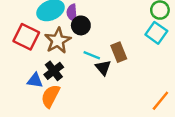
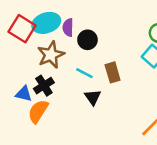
black circle: (81, 25) -> (87, 40), moved
red square: (26, 37) -> (22, 29), moved
black triangle: (103, 68) -> (93, 97), moved

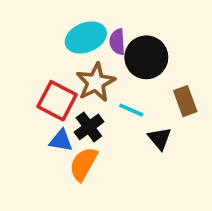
red square: (22, 29) -> (57, 101), moved
black circle: (87, 40) -> (146, 57), size x1.5
cyan line: (84, 73) -> (131, 110), moved

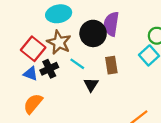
purple semicircle: (117, 42) -> (111, 24), moved, size x1.5
brown star: (96, 82) -> (59, 42), turned -30
orange semicircle: (83, 164) -> (33, 104), moved

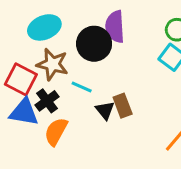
brown rectangle: (111, 65) -> (123, 106), moved
blue triangle: (31, 74) -> (24, 112), size x1.5
orange semicircle: (33, 104) -> (56, 132), moved

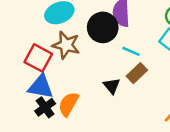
cyan line: (82, 87) -> (131, 51), moved
black cross: (47, 101) -> (45, 107), moved
brown rectangle: (123, 106) -> (137, 73), moved, turned 66

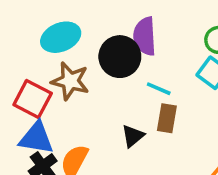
brown rectangle: (137, 73) -> (167, 118), turned -36
black triangle: (112, 86) -> (133, 136), turned 30

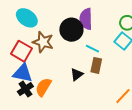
cyan ellipse: (61, 37) -> (27, 18), moved, turned 55

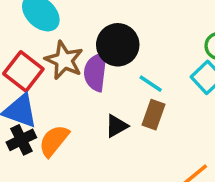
purple semicircle: (86, 19) -> (96, 72), moved

